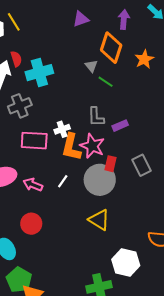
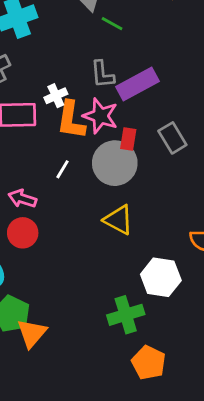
purple rectangle: (120, 126) -> (138, 84), size x1.8
pink arrow: (33, 185) -> (22, 199), moved

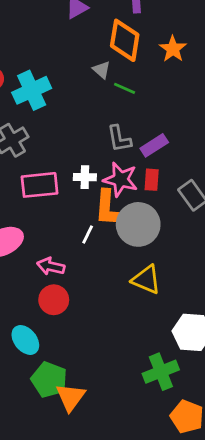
purple rectangle: (138, 84) -> (154, 145), size x0.7
white cross: (56, 96) -> (85, 177), moved, turned 30
orange L-shape: (71, 120) -> (109, 208), moved
red rectangle: (128, 139) -> (152, 180), moved

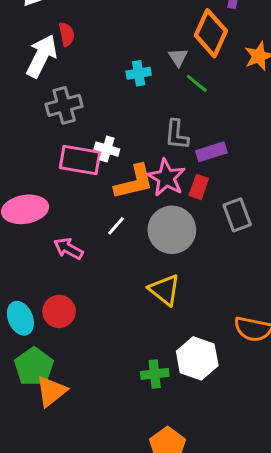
cyan cross: (32, 90) -> (139, 73), moved, size x0.6
white cross: (85, 177) -> (107, 149), moved
orange L-shape: (109, 208) -> (134, 182), moved, turned -123
red circle: (54, 300) -> (59, 311), moved
green cross: (161, 372) -> (155, 374), moved, size x0.7

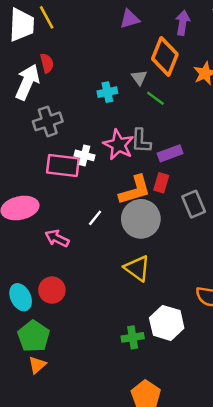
pink star: (166, 178) -> (118, 145), moved
orange L-shape: (134, 182) -> (135, 190), moved
orange triangle: (51, 391) -> (37, 365), moved, size x0.7

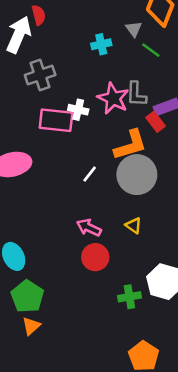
red rectangle: (161, 183) -> (156, 122), moved, turned -54
pink arrow: (57, 238) -> (89, 228), moved
yellow triangle: (137, 268) -> (134, 226), size x0.6
red circle: (52, 290) -> (95, 257), moved

